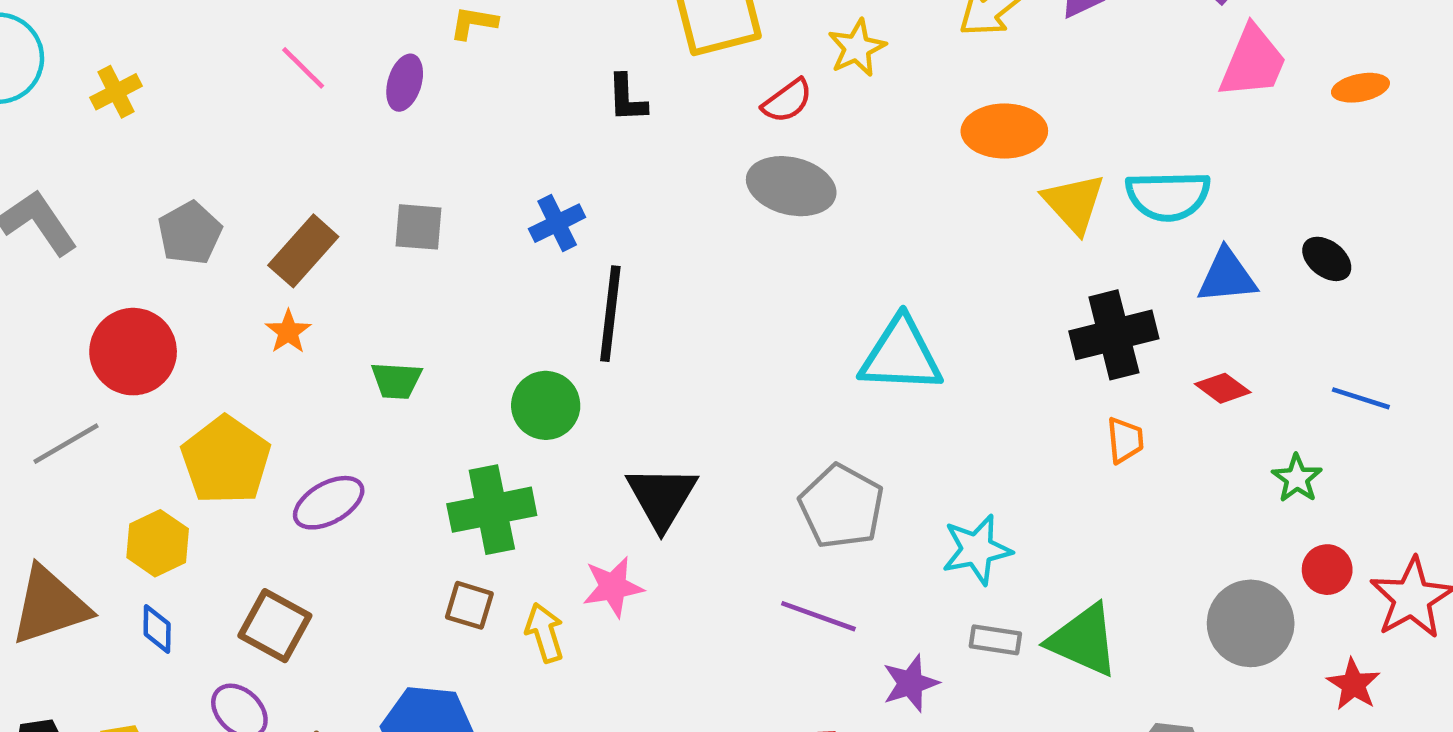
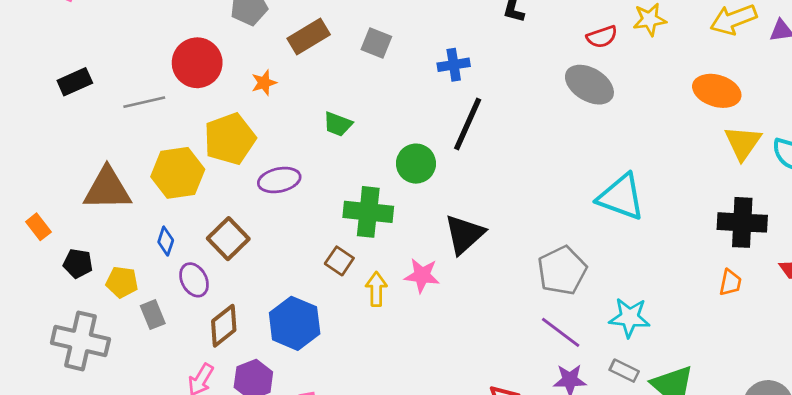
orange star: (288, 332) -> (264, 83), moved
yellow hexagon: (158, 543) -> (178, 173), size x1.4
purple line: (818, 616) -> (561, 332), moved
blue diamond: (157, 629) -> (166, 241), moved

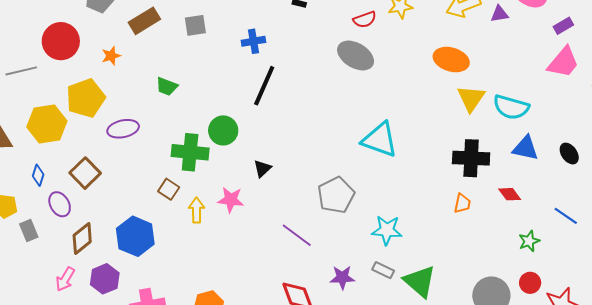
gray square: (376, 43) -> (195, 25), turned -30
green circle: (416, 164) -> (223, 130), moved
black triangle: (464, 234) -> (262, 169), size x0.6
purple line: (561, 332) -> (297, 235), moved

